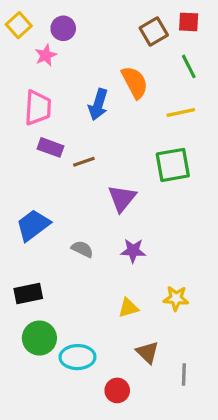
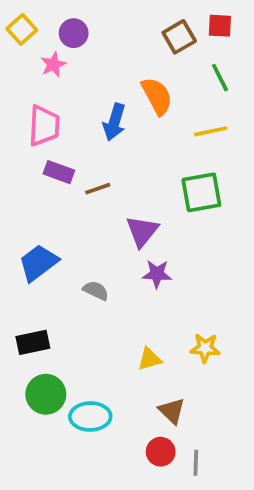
purple star: (133, 251) -> (157, 274), moved
gray line: (184, 375) -> (196, 463), moved
red circle: (117, 390) -> (161, 452), moved

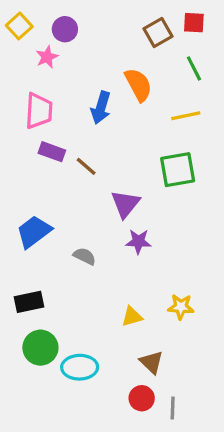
brown line: (98, 189) -> (86, 166), turned 60

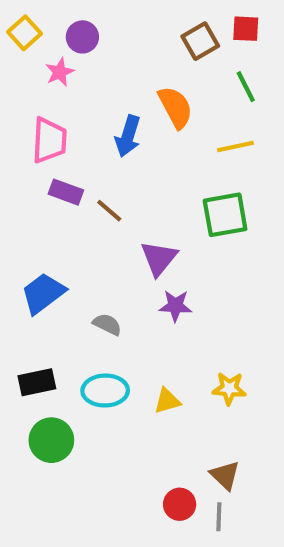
brown triangle: (151, 362) -> (225, 475), moved
cyan ellipse: (80, 367) -> (105, 391), moved

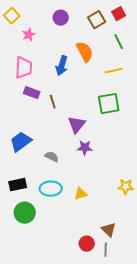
red square: (246, 29) -> (119, 14), turned -32
purple circle: (82, 37) -> (61, 18), moved
brown line: (109, 211) -> (53, 102), turned 32
yellow star: (229, 388) -> (126, 187), moved

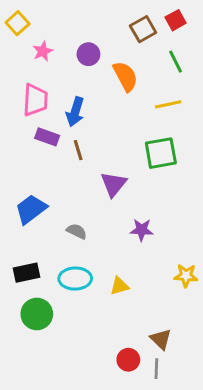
purple circle: (61, 18) -> (88, 54), moved
blue arrow: (62, 66) -> (75, 112), moved
purple star: (85, 148) -> (142, 230), moved

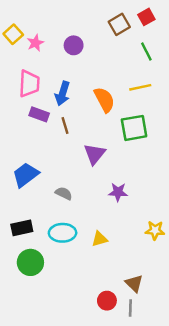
yellow square: (18, 23) -> (13, 34), moved
orange semicircle: (125, 76) -> (104, 100), moved

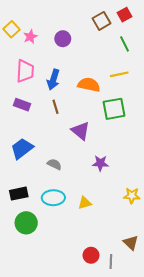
orange semicircle: (104, 100) -> (89, 85), turned -50
purple rectangle: (39, 114) -> (22, 105), moved
purple triangle: (95, 154) -> (81, 131), turned -30
brown triangle: (134, 283) -> (131, 243), moved

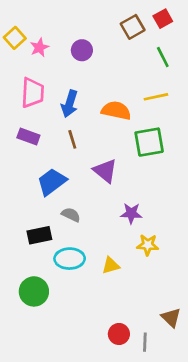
blue trapezoid: (22, 149) -> (52, 182), moved
black rectangle: (19, 194) -> (39, 235), moved
yellow star: (132, 196) -> (148, 245), moved

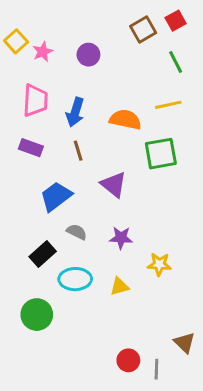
purple star: (131, 213) -> (121, 238), moved
black rectangle: (39, 235) -> (43, 254), turned -30

